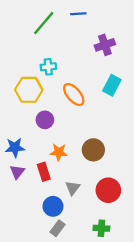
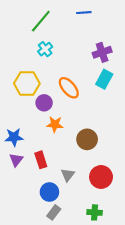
blue line: (78, 14) -> (84, 13), moved
purple cross: (105, 45) -> (102, 52), moved
cyan cross: (48, 67) -> (45, 49), moved, turned -32
purple circle: (45, 120) -> (44, 103), moved
orange star: (59, 152) -> (55, 124), moved

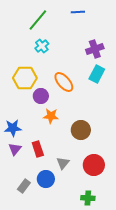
gray rectangle: (54, 212) -> (24, 186), moved

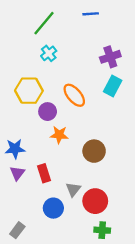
red circle: (94, 165) -> (95, 201), moved
gray rectangle: (24, 186) -> (17, 230), moved

